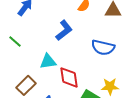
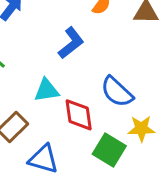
blue semicircle: (103, 47) -> (117, 92), moved, turned 30

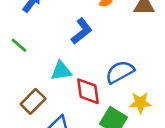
blue semicircle: (117, 92) -> (120, 72), turned 108

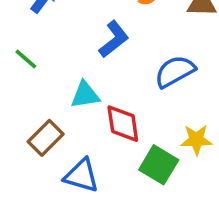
blue semicircle: (120, 72) -> (175, 72), moved

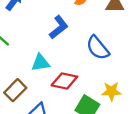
blue semicircle: (175, 72) -> (98, 48), turned -100
red diamond: (123, 124) -> (64, 81), turned -70

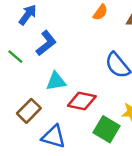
blue L-shape: (59, 27) -> (46, 43), moved

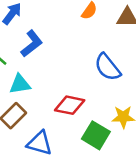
cyan triangle: (56, 81) -> (20, 84), moved

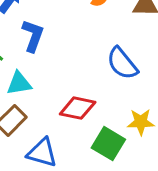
blue L-shape: (32, 44) -> (33, 36), turned -32

